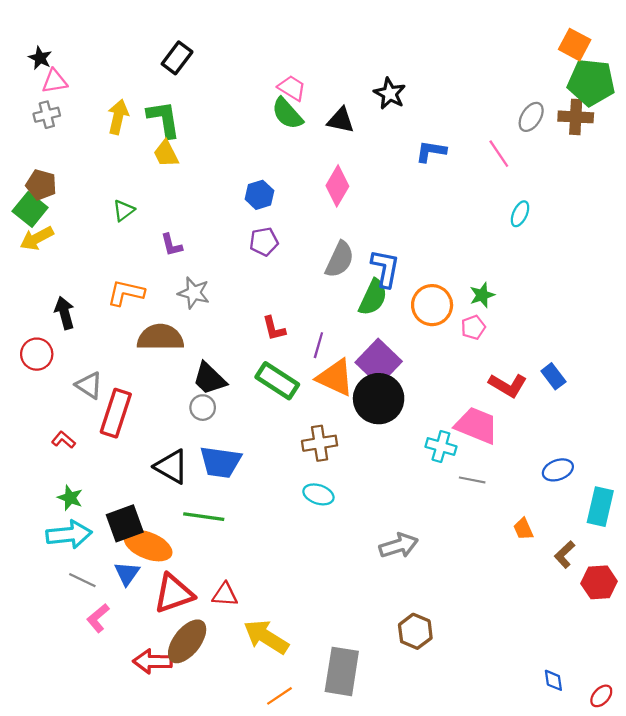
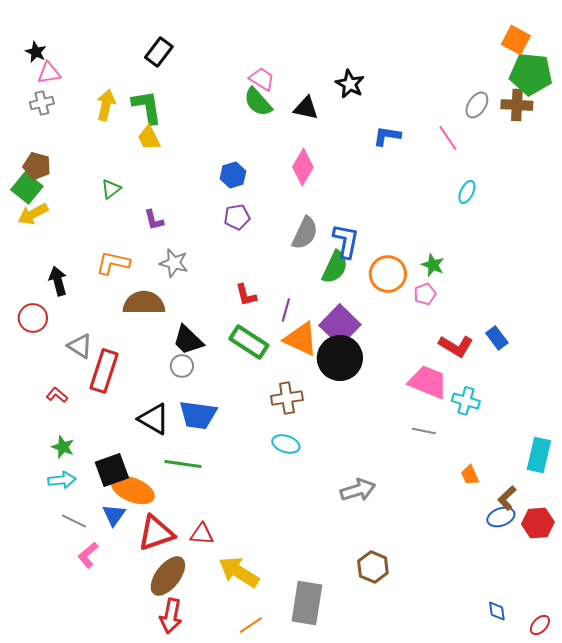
green star: (482, 295) -> (433, 265), turned -30
cyan cross: (441, 447) -> (466, 401), moved
blue ellipse: (558, 470) -> (501, 517), moved
cyan arrow: (69, 534) -> (62, 480), size x0.7
red arrow: (153, 661) -> (171, 616), moved, turned -80

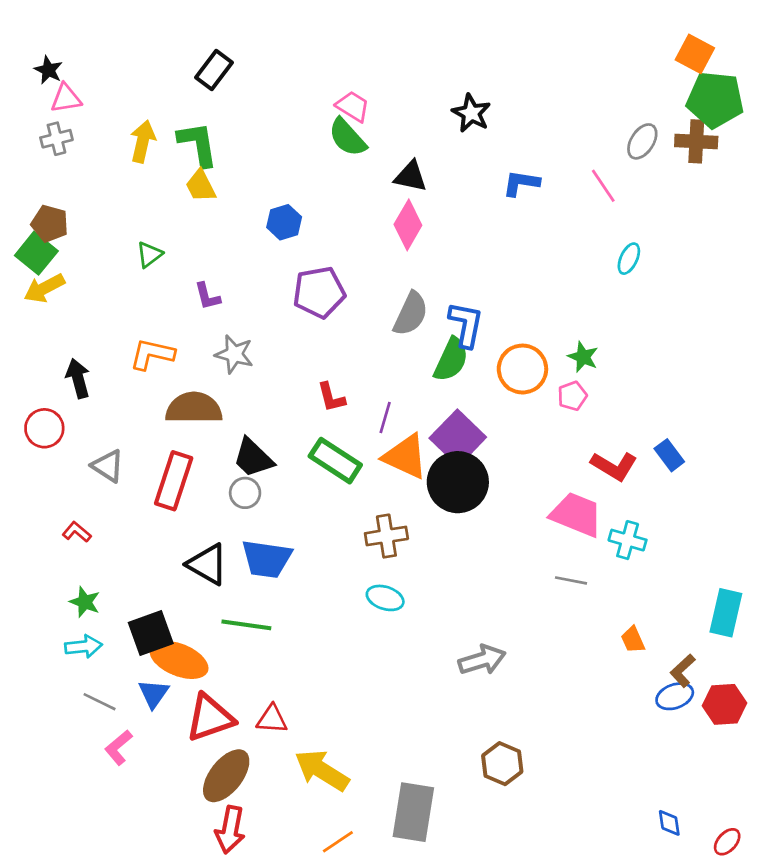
black triangle: (306, 108) -> (411, 176), moved
blue hexagon: (233, 175) -> (284, 222), moved
purple pentagon: (237, 217) -> (319, 292), size x1.5
red rectangle: (104, 371) -> (174, 481), moved

